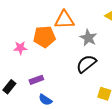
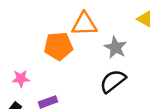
pink star: (20, 48) -> (21, 79), moved

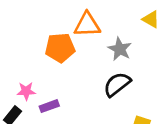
pink star: (21, 79) -> (26, 91), moved

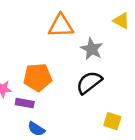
orange pentagon: (60, 48) -> (38, 77), moved
purple rectangle: (49, 106) -> (25, 103), turned 30

